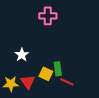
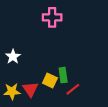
white star: (22, 55) -> (13, 57), moved
red line: (67, 82) -> (73, 89), turned -64

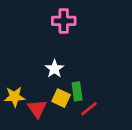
white star: (13, 57) -> (54, 69), moved
yellow star: (12, 91) -> (15, 97), moved

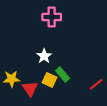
green rectangle: (77, 91) -> (63, 75), turned -32
red line: (89, 109) -> (96, 84), moved

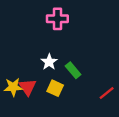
green rectangle: (63, 75) -> (73, 70), moved
red triangle: (30, 89) -> (28, 87), moved

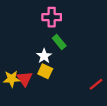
green rectangle: (73, 70) -> (59, 42), moved
yellow square: (55, 88) -> (45, 71), moved

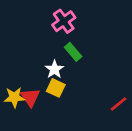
pink cross: (52, 17) -> (64, 21), turned -36

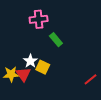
pink cross: (64, 21) -> (39, 19), moved, turned 30
white star: (54, 69) -> (30, 61), moved

